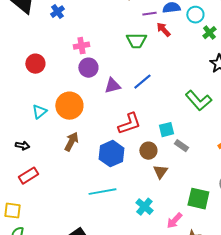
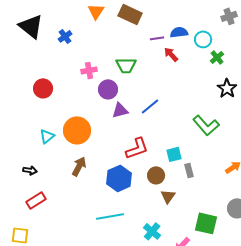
green trapezoid: (136, 41) -> (126, 65), moved
purple circle: (88, 68) -> (108, 89), moved
gray rectangle: (181, 146) -> (189, 170), turned 40

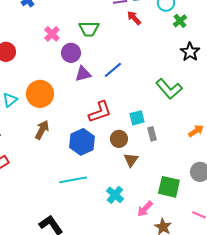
pink cross: (89, 70) -> (52, 34), turned -35

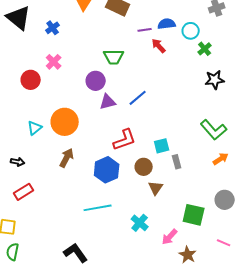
pink cross: (52, 34) -> (54, 62), moved
black star: (190, 52) -> (215, 80), turned 30
green L-shape: (169, 89) -> (214, 130), moved

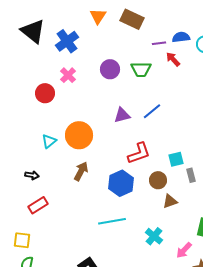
blue cross: (53, 28) -> (67, 41), size x1.6
green trapezoid: (114, 57) -> (141, 69), moved
purple circle: (96, 81) -> (110, 69), moved
brown triangle: (156, 188) -> (170, 201), turned 35

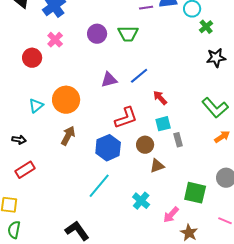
red arrow: (173, 59) -> (160, 98), moved
cyan line: (112, 221) -> (99, 186), turned -40

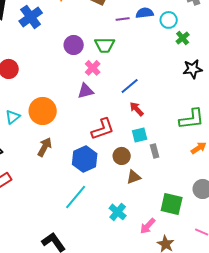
pink cross: (55, 40) -> (93, 68), moved
blue line: (139, 76) -> (130, 86), moved
green L-shape: (215, 108) -> (192, 119), turned -56

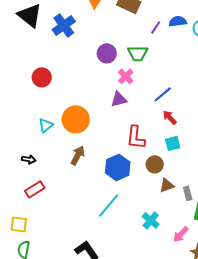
purple line: (123, 19) -> (156, 27), turned -48
red L-shape: (103, 129) -> (136, 137), turned 115
gray rectangle: (155, 151) -> (188, 193), moved

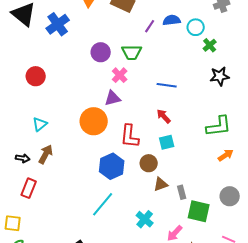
blue line: (163, 94) -> (167, 85), moved, turned 48
orange circle: (76, 119) -> (94, 121), moved
brown arrow: (78, 155) -> (46, 154), moved
red rectangle: (35, 189) -> (29, 188), turned -36

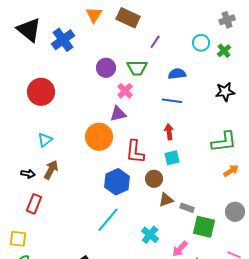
blue semicircle: (172, 20) -> (177, 74), moved
green cross: (210, 45) -> (224, 51), moved
red circle: (36, 76) -> (41, 92), size x1.4
red arrow: (164, 116) -> (169, 132), turned 35
gray rectangle: (182, 192) -> (187, 208), turned -56

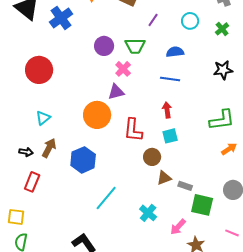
cyan circle: (201, 43) -> (190, 21), moved
blue hexagon: (117, 182) -> (83, 160), moved

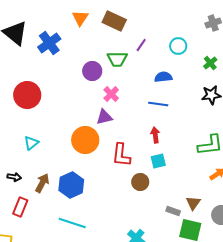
green cross: (222, 29) -> (210, 63), moved
green trapezoid: (135, 46) -> (117, 59), moved
brown arrow: (49, 148) -> (42, 183), moved
brown triangle: (164, 178) -> (193, 203), moved, turned -35
cyan line: (106, 198) -> (72, 223), moved, turned 68

